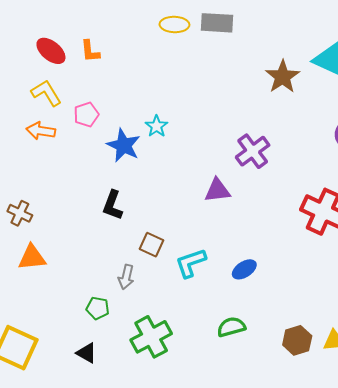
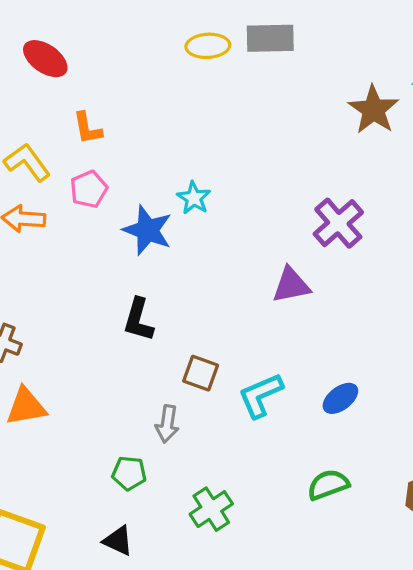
red ellipse: (51, 51) -> (45, 59), moved
orange L-shape: (90, 51) -> (87, 128), moved
green cross: (151, 337) -> (211, 509), size x0.7

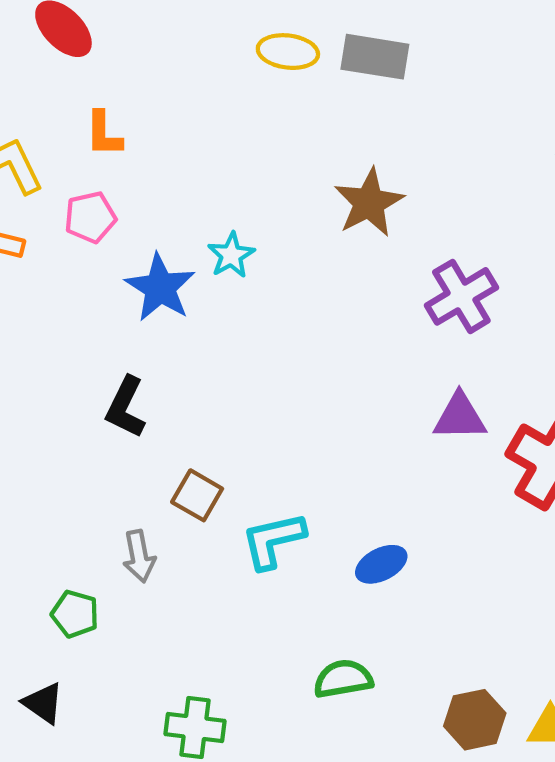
brown star: (374, 110) -> (369, 203), moved
purple cross: (338, 223) -> (461, 296), moved
purple triangle: (291, 285) -> (460, 417), moved
gray arrow: (167, 424) -> (139, 556), turned -30
green cross: (211, 509) -> (195, 727), moved, turned 30

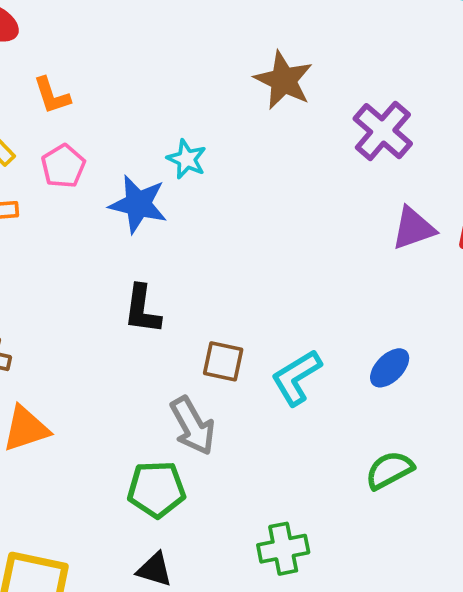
gray arrow: (139, 556) -> (193, 426), size x1.4
green pentagon: (75, 614) -> (156, 489), size x1.4

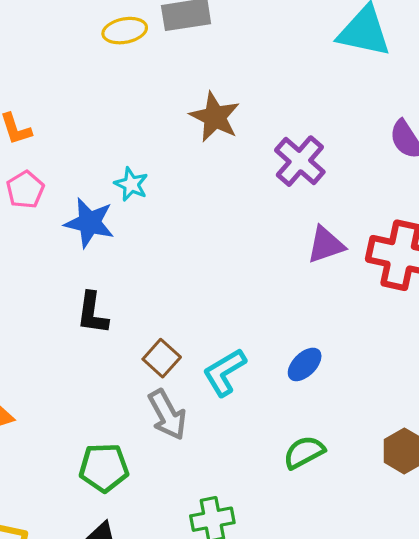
brown square: (223, 361) -> (162, 358), turned 30
gray arrow: (193, 426) -> (167, 415), moved

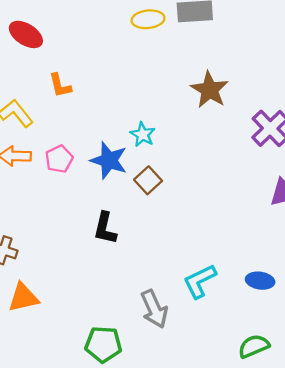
pink pentagon: (25, 190) -> (59, 159), moved
brown square: (162, 358) -> (148, 180), moved
blue ellipse: (305, 364) -> (260, 281), turned 48

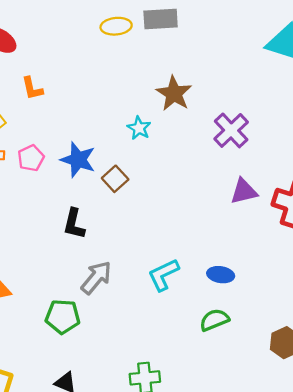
cyan star: (143, 134) -> (139, 128), moved
gray arrow: (154, 309) -> (96, 278), moved, turned -117
green pentagon: (103, 344) -> (63, 317), moved
green semicircle: (254, 346) -> (214, 320), moved

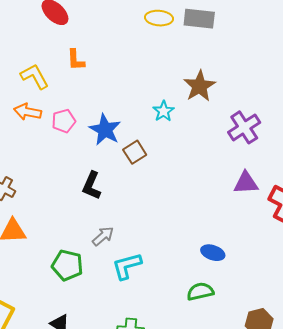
cyan L-shape: (163, 275) -> (127, 266), moved
gray arrow: (96, 278) -> (103, 236), size x0.7

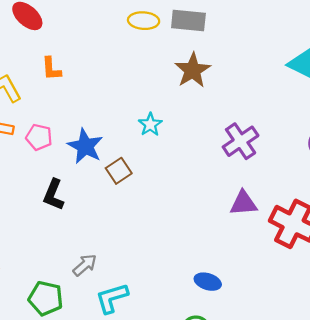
brown star: (200, 86) -> (193, 70), moved
pink pentagon: (64, 121) -> (39, 137), turned 30
black L-shape: (92, 186) -> (54, 195), moved

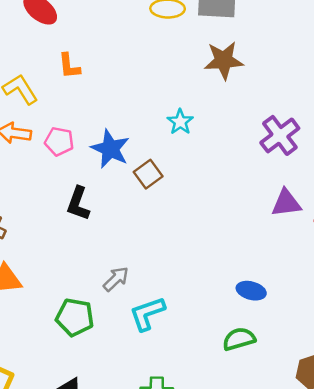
brown star: (193, 70) -> (224, 60), turned 30

